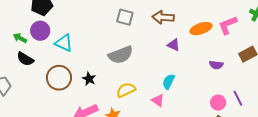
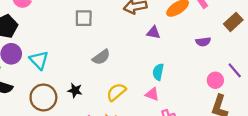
gray square: (125, 17) -> (84, 18), moved
cyan triangle: (64, 43) -> (39, 60), turned 36
gray semicircle: (121, 55) -> (101, 57), size x0.7

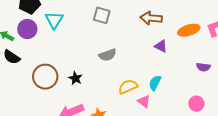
cyan triangle: (39, 60) -> (54, 20), moved
pink circle: (215, 80) -> (196, 104), moved
yellow semicircle: (116, 92) -> (128, 87), moved

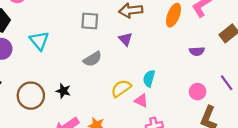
gray square: (102, 15) -> (90, 21), moved
cyan triangle: (54, 20) -> (39, 41), moved
orange ellipse: (189, 30) -> (173, 15), turned -40
purple triangle: (161, 46) -> (125, 39), moved, turned 32

